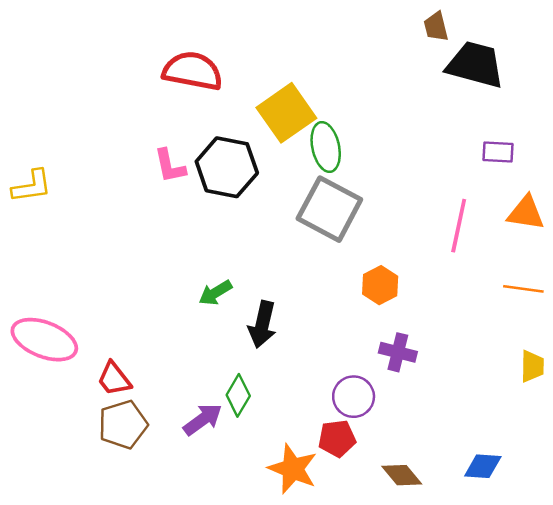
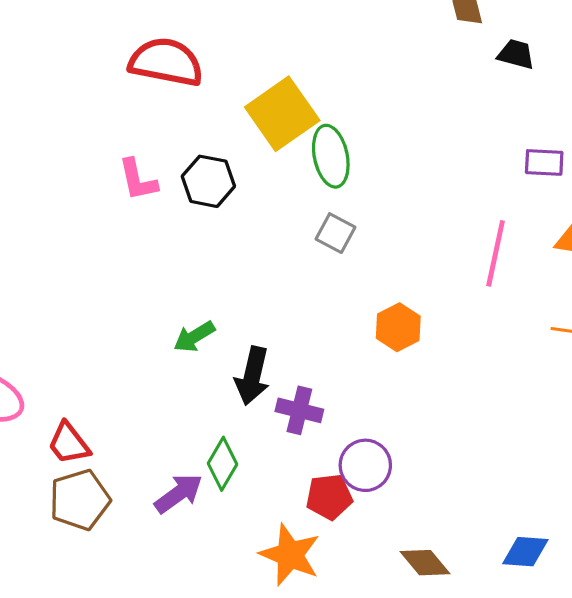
black trapezoid: (475, 65) -> (516, 54), size x0.5
black hexagon: (227, 167) -> (208, 181), size x0.7
gray square: (329, 209) -> (335, 233), size x0.5
purple cross: (398, 352) -> (299, 410), moved
red pentagon: (337, 438) -> (329, 497), moved

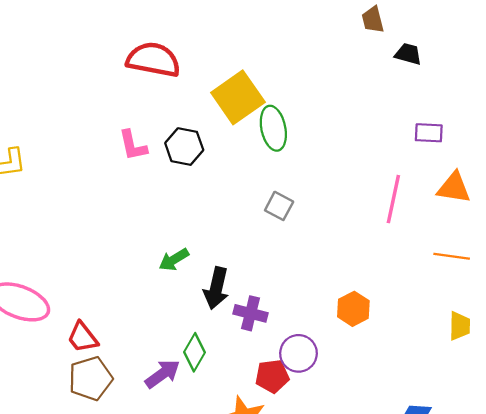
gray square: (335, 233) -> (279, 206), moved
orange hexagon: (398, 327) -> (353, 309), moved

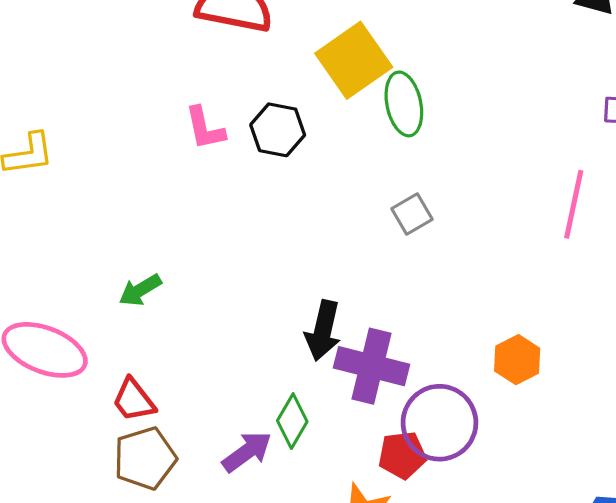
gray square: (279, 206) -> (412, 214), turned 32
green arrow: (174, 260) -> (140, 290), moved
purple cross: (250, 313) -> (372, 366), size x1.5
purple circle: (298, 353) -> (439, 423), size x1.4

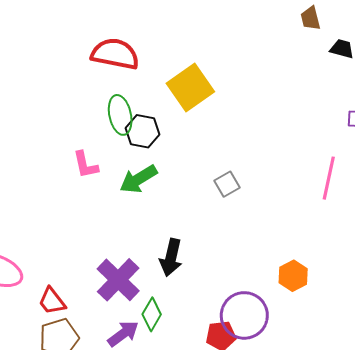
green ellipse: (404, 104) -> (120, 115), moved
pink L-shape: (205, 128) -> (86, 165), moved
green arrow: (140, 290) -> (138, 179), moved, size x1.4
purple cross: (372, 366) -> (118, 280), moved, turned 30

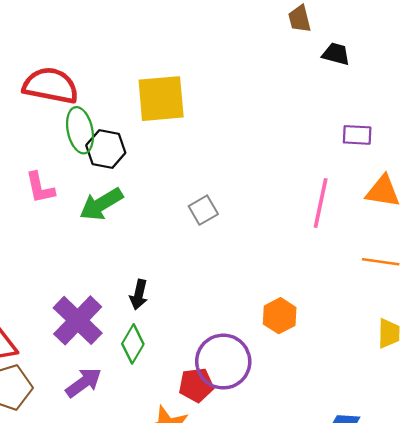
red semicircle: (115, 54) -> (51, 86), moved
yellow square: (190, 87) -> (161, 99), turned 30
black arrow: (171, 257) -> (139, 295), size x0.7
green diamond: (152, 314) -> (133, 344), moved

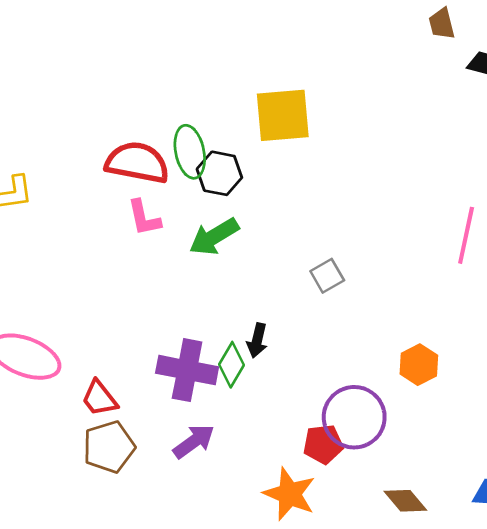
red semicircle: (51, 86) -> (137, 163), moved
gray square: (203, 210) -> (327, 276), moved
purple cross: (78, 320) -> (187, 370), turned -33
green diamond: (133, 344) -> (232, 365), moved

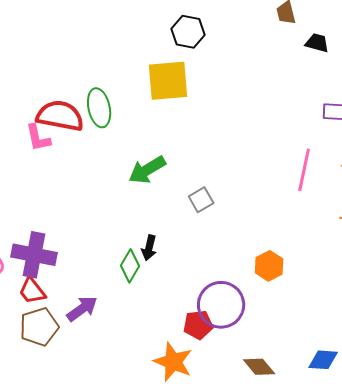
black hexagon: (219, 173) -> (188, 32), moved
pink L-shape: (144, 218) -> (38, 138), moved
green arrow: (214, 237) -> (147, 170), moved
purple cross: (187, 370) -> (34, 255), moved
purple arrow: (194, 441) -> (82, 309), moved

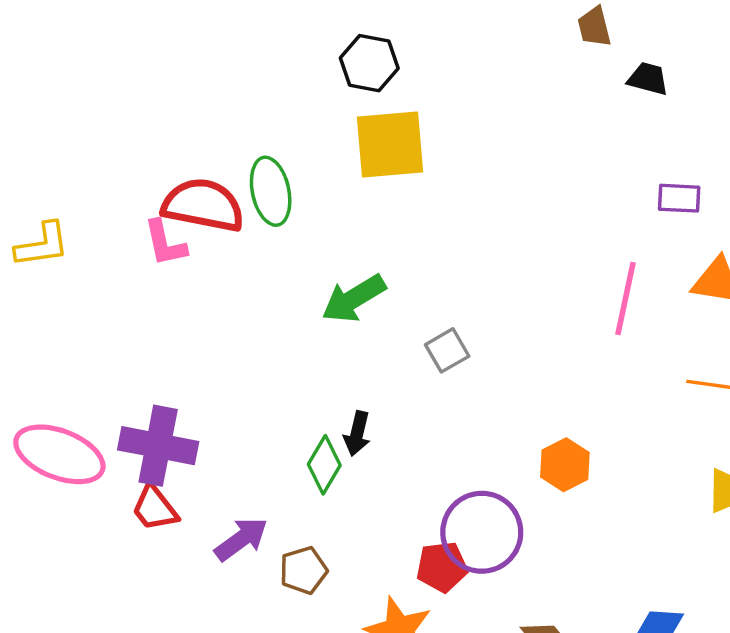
black hexagon: (188, 32) -> (369, 63), moved
brown pentagon: (39, 327) -> (303, 570), moved, size x0.7

